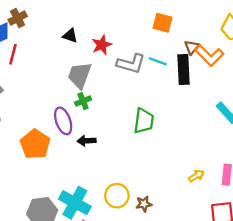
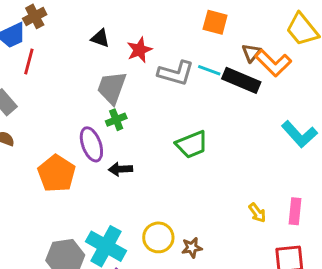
black rectangle: (184, 69) -> (241, 80), turned -64
green trapezoid: (144, 121) -> (192, 144), turned 60
yellow arrow: (196, 176) -> (257, 213), turned 84

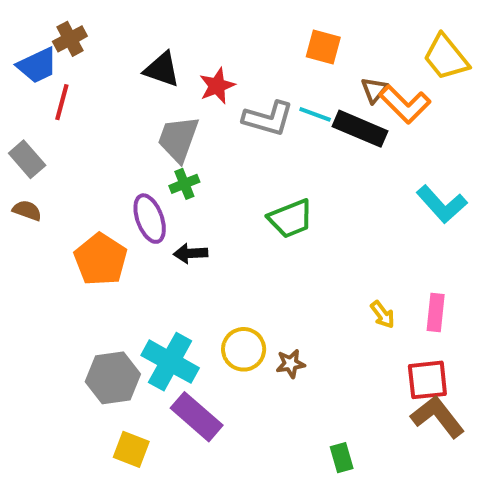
black triangle: (100, 38) -> (162, 69), size x1.4

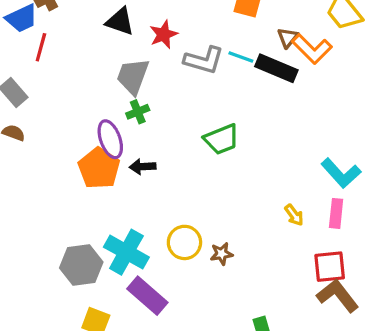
cyan L-shape: (442, 204) -> (341, 173), moved
orange pentagon: (101, 259) -> (99, 168), moved

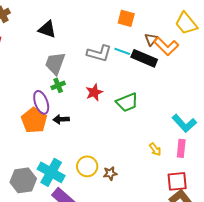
red star: (164, 34) -> (94, 92), moved
green trapezoid: (222, 139) -> (127, 102), moved

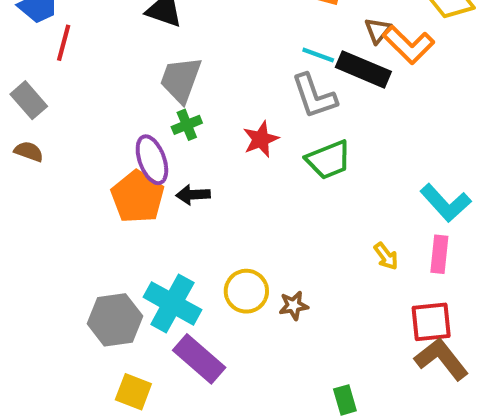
gray L-shape: (99, 53) -> (314, 96), moved, turned 55

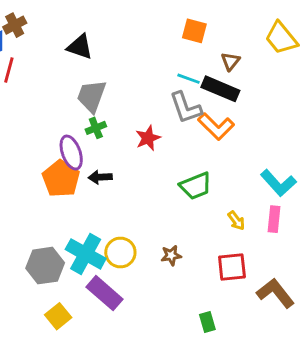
orange L-shape: (409, 45) -> (216, 126), moved
green trapezoid: (328, 160) -> (196, 186), moved
yellow circle: (246, 291) -> (120, 252), moved
red square: (431, 322) -> (232, 267), moved
yellow square: (133, 392) -> (58, 316), turned 30

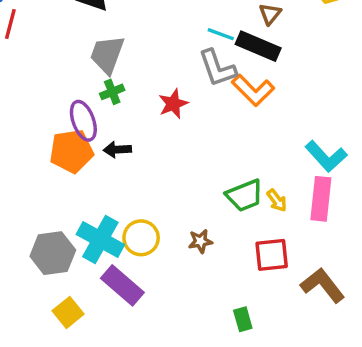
orange pentagon: (61, 179) -> (71, 151), turned 30
green trapezoid: (196, 186) -> (245, 195), moved
pink rectangle: (274, 219) -> (321, 199), size x1.4

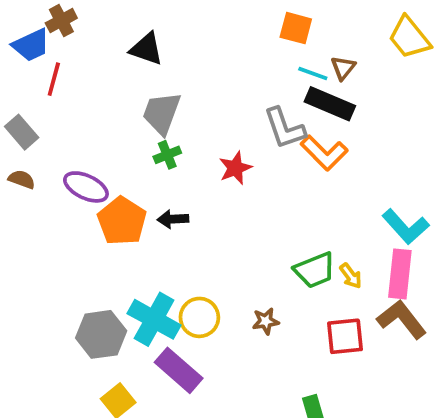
cyan line: (221, 34) -> (313, 73), moved
purple ellipse: (83, 121) -> (86, 187), moved, turned -45
orange pentagon: (71, 151) -> (122, 221), turned -30
brown L-shape: (323, 285) -> (402, 319), moved

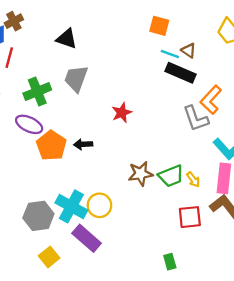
brown triangle: (343, 68) -> (189, 50), turned -35
gray L-shape: (284, 128) -> (196, 119), moved
orange L-shape: (324, 153) -> (211, 100), moved, turned 88
green cross: (167, 155) -> (37, 92), moved, size x1.6
brown star: (266, 321) -> (141, 174), moved, size x1.5

